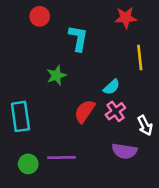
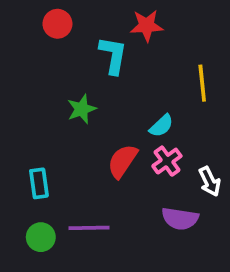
red star: (126, 18) -> (147, 26), moved
cyan rectangle: (20, 116) -> (39, 183), moved, size x0.7

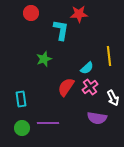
yellow line: (202, 83) -> (109, 56), moved

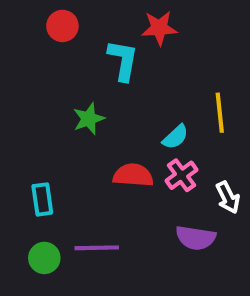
red semicircle: (66, 87) -> (133, 175), turned 60

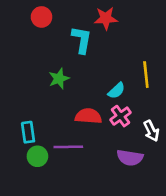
purple line: (97, 248) -> (68, 147), moved
green circle: (44, 258) -> (37, 156), moved

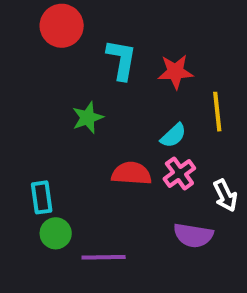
red circle: (41, 17) -> (62, 26), size x1.4
red star: (106, 18) -> (175, 72), moved
purple line: (68, 147) -> (104, 257), moved

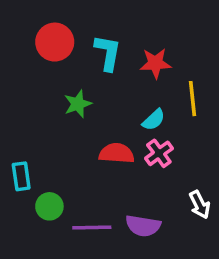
red circle: (62, 26) -> (55, 42), moved
white arrow: (225, 195) -> (200, 205), moved
cyan rectangle: (42, 197) -> (21, 176), moved
purple semicircle: (193, 235) -> (143, 226), moved

